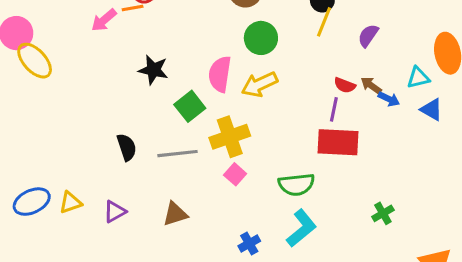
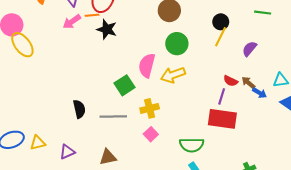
black star: (153, 70) -> (107, 29), moved
yellow cross: (230, 137) -> (150, 108), size x0.7

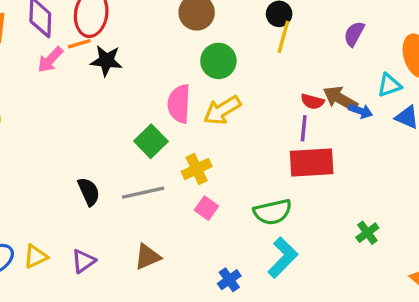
purple semicircle: (249, 49) -> (354, 34), moved
brown arrow: (248, 83) -> (340, 99), size x1.5

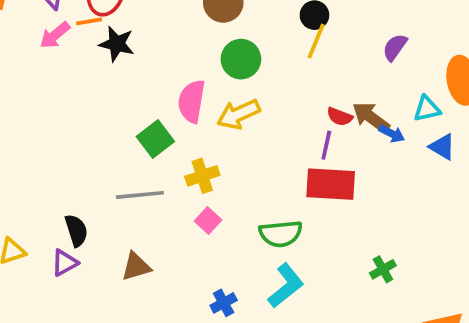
black semicircle: (89, 192) -> (76, 230), moved

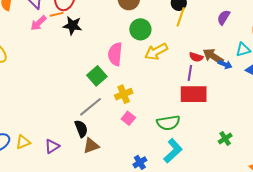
yellow arrow: (238, 114) -> (156, 52), moved
gray line: (140, 195) -> (90, 107), turned -30
black semicircle: (76, 230) -> (81, 129), moved

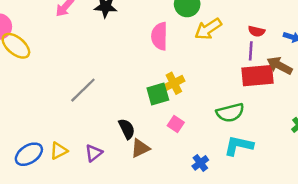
brown arrow: (213, 56) -> (280, 66), moved
green square: (97, 76) -> (158, 94), moved, turned 30
gray line: (90, 107) -> (83, 90), moved
pink square: (128, 118) -> (176, 124), moved
cyan L-shape: (173, 151) -> (239, 146), turned -120

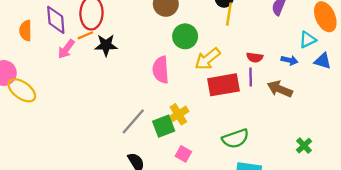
red rectangle: (257, 76) -> (223, 85), moved
gray line: (83, 90) -> (133, 121), moved

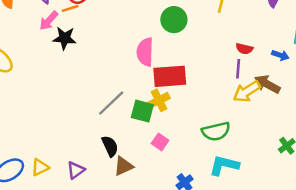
black star: (106, 45) -> (64, 38), moved
yellow arrow: (208, 59) -> (247, 92), moved
red rectangle: (223, 85) -> (170, 76), moved
green square: (164, 126) -> (142, 111), turned 30

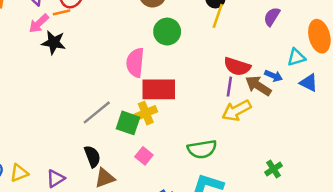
red semicircle: (244, 49) -> (237, 67), size x1.5
brown arrow: (267, 84) -> (258, 86), moved

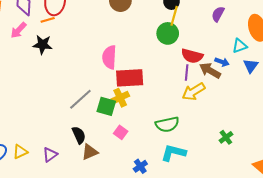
pink arrow: (39, 23) -> (18, 30), moved
green circle: (167, 32) -> (168, 33), moved
blue triangle: (309, 83) -> (251, 66), turned 42

